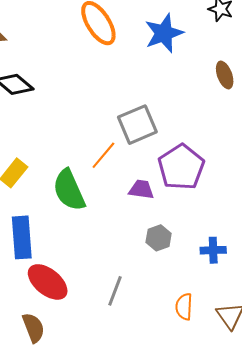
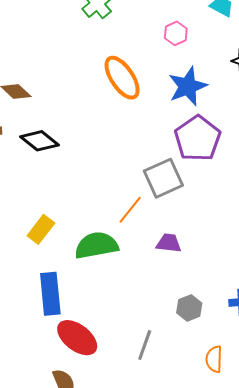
purple pentagon: (181, 167) -> (198, 138), moved
green semicircle: (69, 190) -> (96, 245), turned 105
gray hexagon: (159, 238) -> (189, 308), moved

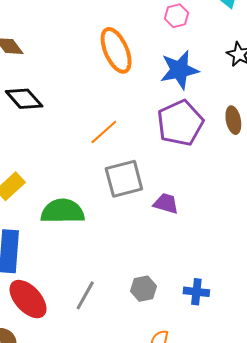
gray square: (163, 178) -> (124, 179), moved
orange line: (130, 210) -> (104, 132), moved
purple trapezoid: (169, 243) -> (166, 203), moved
gray line: (145, 345) -> (85, 295), moved

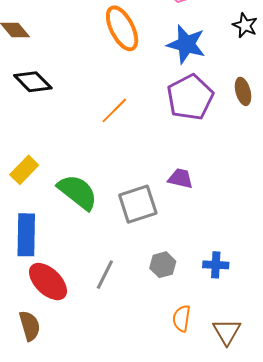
blue star: (179, 70) -> (186, 44), turned 30
gray square: (124, 179) -> (138, 204), moved
green semicircle: (63, 211) -> (78, 192), turned 42

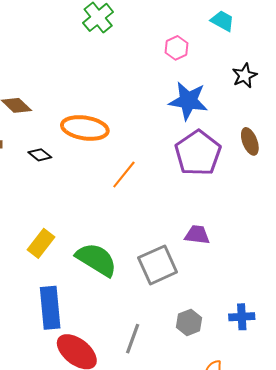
black star: (245, 25) -> (245, 76), turned 30
orange ellipse: (122, 28) -> (85, 128), moved, turned -48
black diamond: (33, 82) -> (40, 155), size x0.6

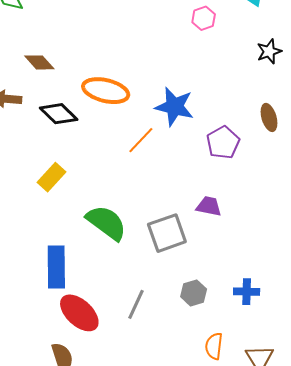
blue star: (188, 101) -> (174, 107), moved
purple pentagon: (198, 153) -> (223, 143), moved, size x0.7
black diamond: (40, 155) -> (59, 114), size x1.6
yellow rectangle: (41, 243) -> (51, 177), moved

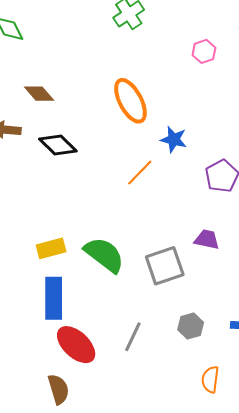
orange ellipse: (106, 91) -> (130, 101), moved, turned 48
blue star: (174, 107) -> (174, 139), size x0.7
yellow rectangle: (51, 177) -> (51, 248), moved, turned 32

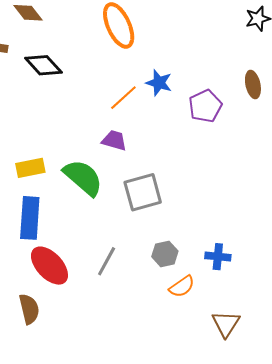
blue star: (174, 139) -> (159, 83), moved
purple trapezoid: (207, 239) -> (114, 140), moved
orange semicircle: (210, 379) -> (182, 286), moved, turned -136

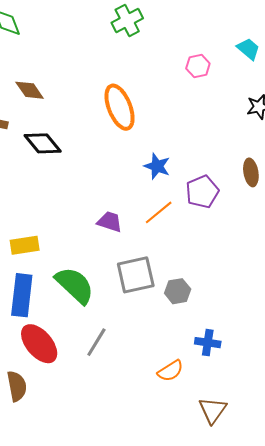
orange line: (123, 98) -> (159, 212), moved
green semicircle: (83, 177) -> (75, 285), moved
gray hexagon: (165, 254) -> (178, 291), moved

